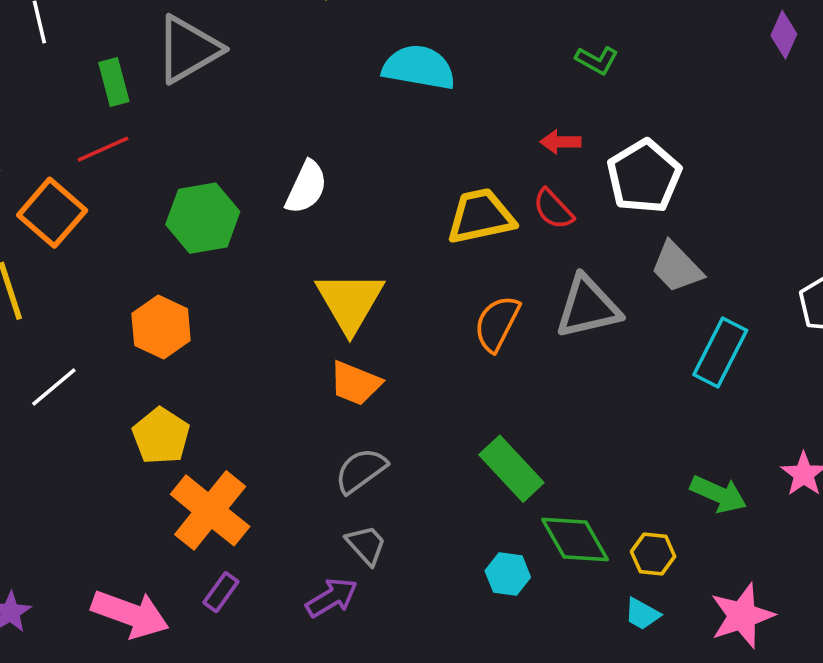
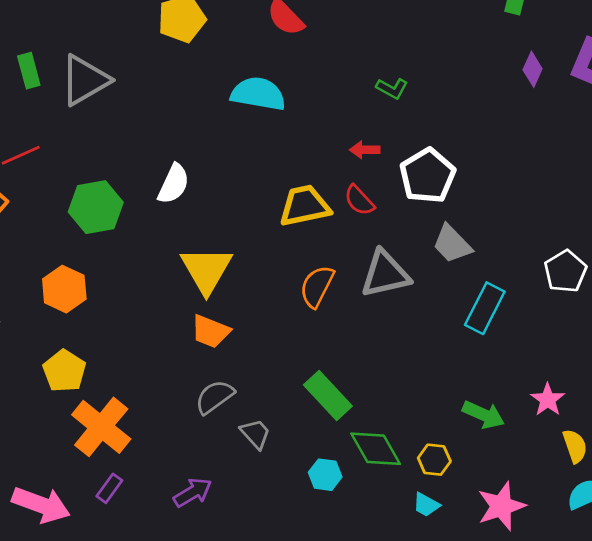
green rectangle: (114, 82) -> (29, 71), moved
gray trapezoid: (366, 545) -> (255, 434), moved

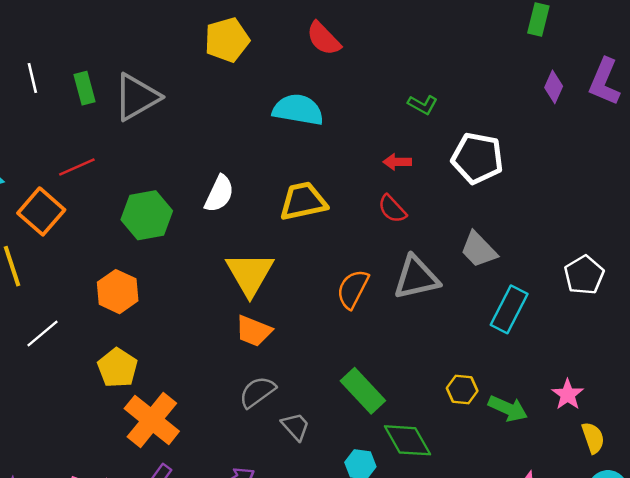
white pentagon: (427, 176) -> (477, 158), moved, turned -30
yellow trapezoid: (305, 206) -> (303, 201), moved
yellow hexagon: (434, 460) -> (462, 389), moved

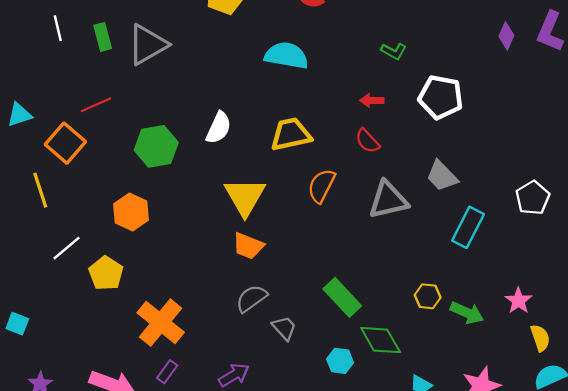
orange semicircle: (353, 289) -> (321, 186), moved
yellow pentagon: (118, 368) -> (106, 273), moved

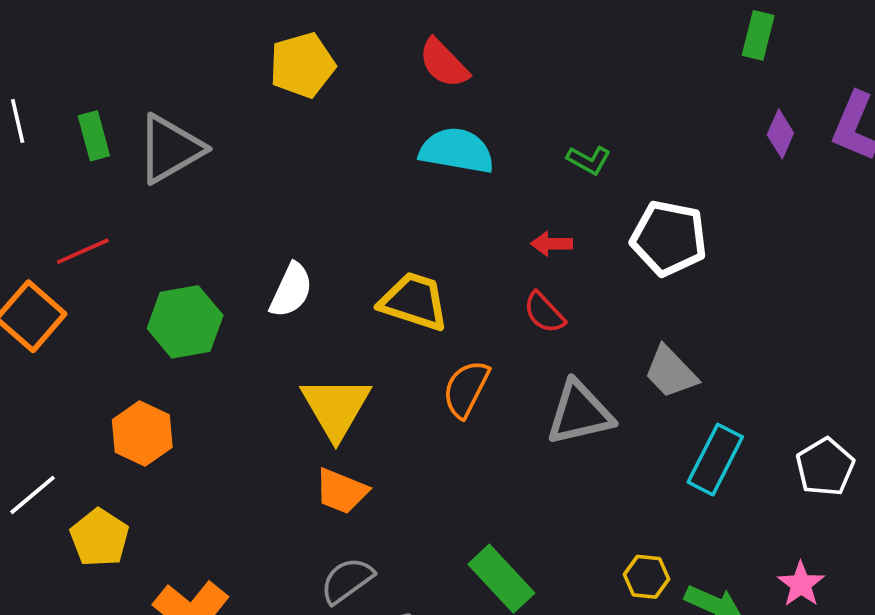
cyan semicircle: (286, 56) -> (457, 151), moved
yellow trapezoid: (291, 134) -> (414, 301), turned 30
white pentagon: (533, 198) -> (825, 467), moved

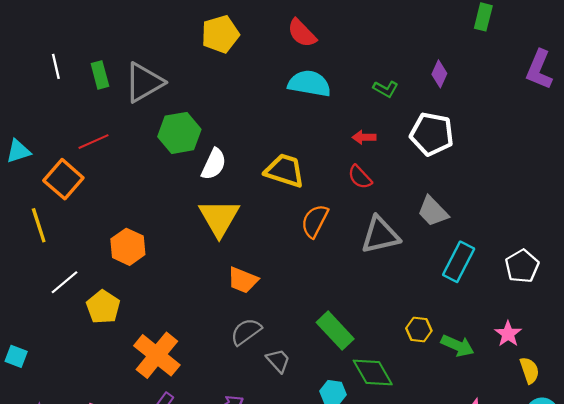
purple diamond: (780, 134) -> (439, 74), moved
green hexagon: (185, 322) -> (179, 133), moved
yellow triangle: (336, 407) -> (219, 218), moved

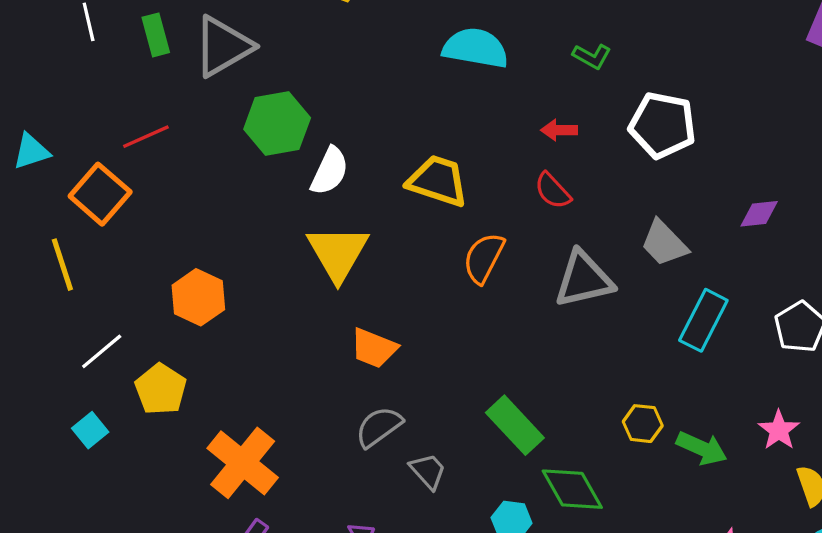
purple diamond: (439, 74) -> (759, 214), moved, turned 60
cyan square: (16, 356) -> (90, 430), moved, turned 30

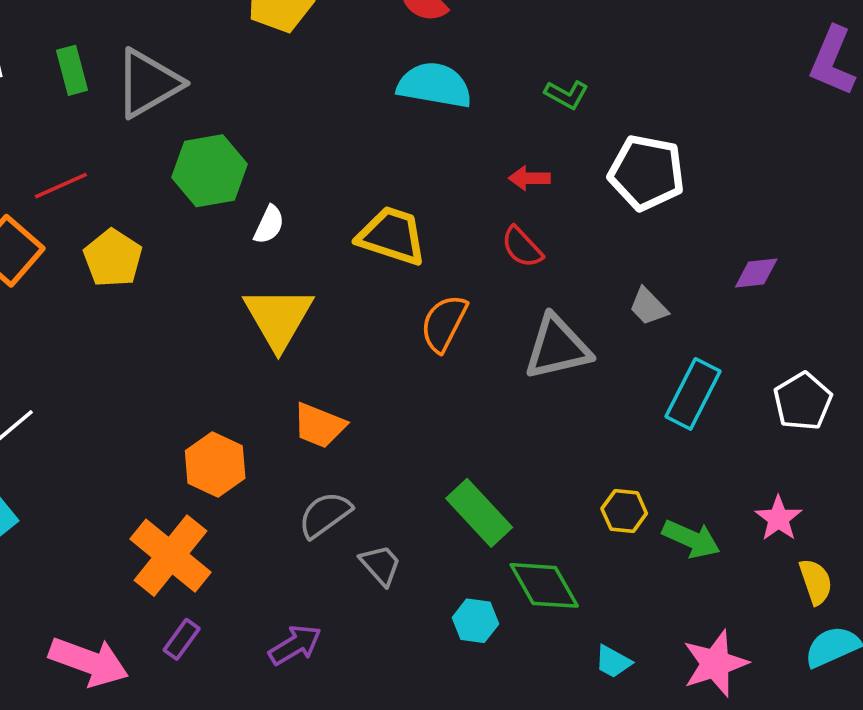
white semicircle: (330, 171) -> (269, 225), size x0.7
gray trapezoid: (664, 243) -> (648, 306), size x0.7
orange hexagon: (198, 297) -> (215, 465), moved
yellow pentagon: (161, 389) -> (113, 258), moved

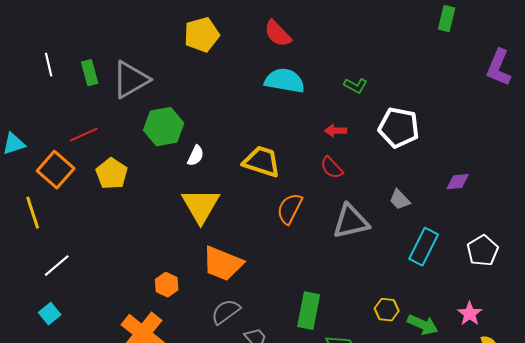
orange trapezoid: (319, 425) -> (223, 264), size x1.4
orange hexagon: (215, 465) -> (167, 285), size x0.7
green rectangle: (479, 513) -> (309, 311), turned 54

